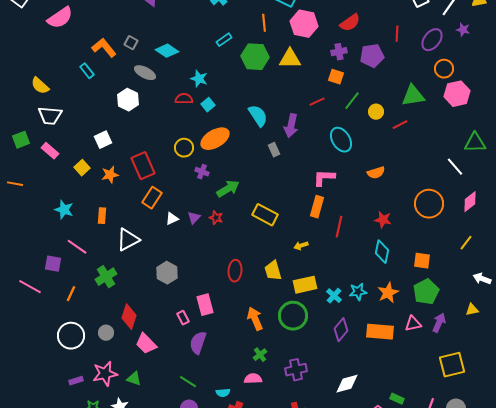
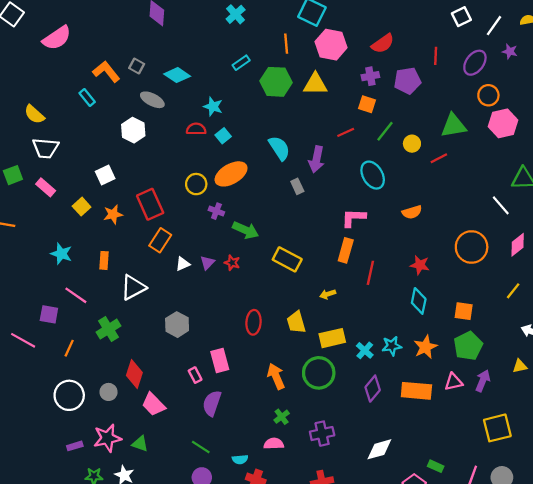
green arrow: (228, 189) -> (246, 230), turned 55

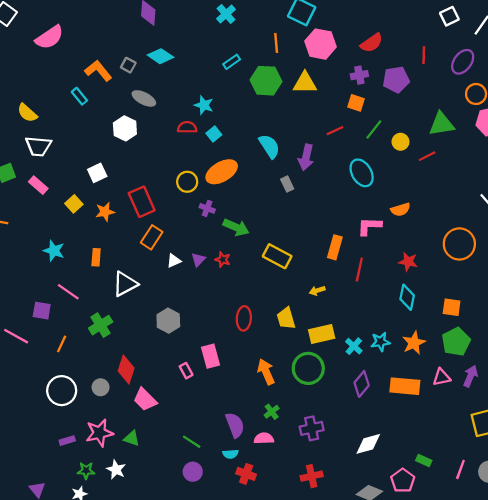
cyan diamond: (177, 75) -> (161, 56), moved
pink L-shape: (354, 218) -> (369, 226), moved
purple semicircle: (212, 403) -> (235, 425), moved, turned 140

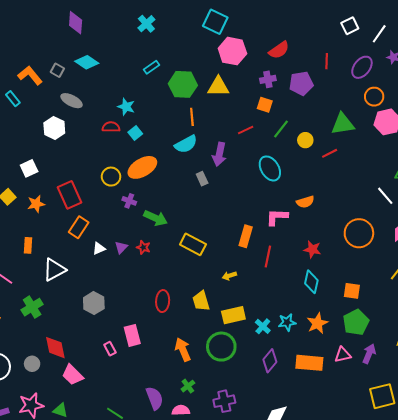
orange line: (276, 43) -> (192, 117), moved
cyan semicircle: (269, 146) -> (186, 144), turned 95
red diamond: (126, 369) -> (55, 348), turned -30

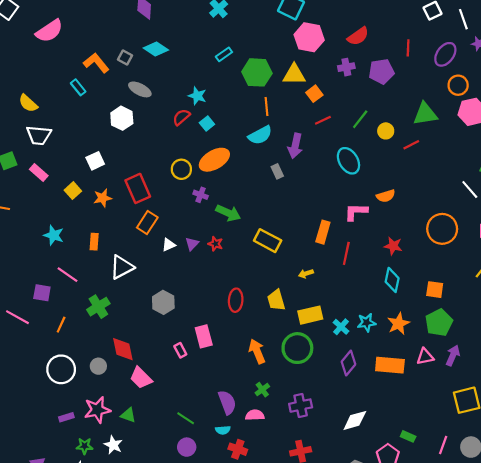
white line: (379, 34) -> (463, 19), turned -54
orange square: (265, 105) -> (314, 94), moved, turned 35
red semicircle: (111, 127) -> (181, 117), turned -42

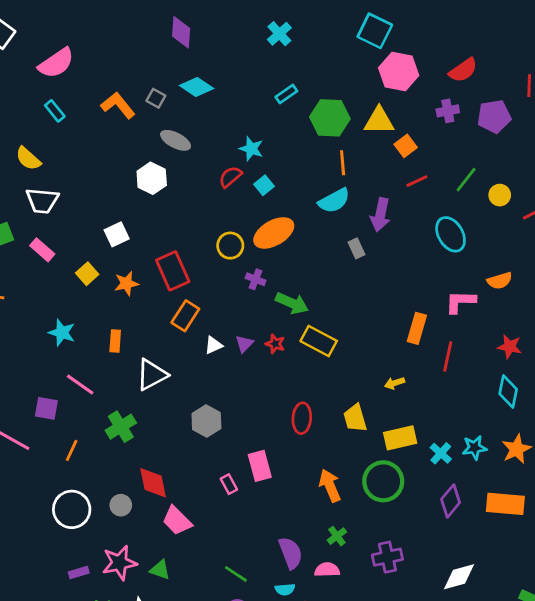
cyan rectangle: (78, 87) -> (55, 111), moved
yellow rectangle: (268, 241) -> (319, 341), moved

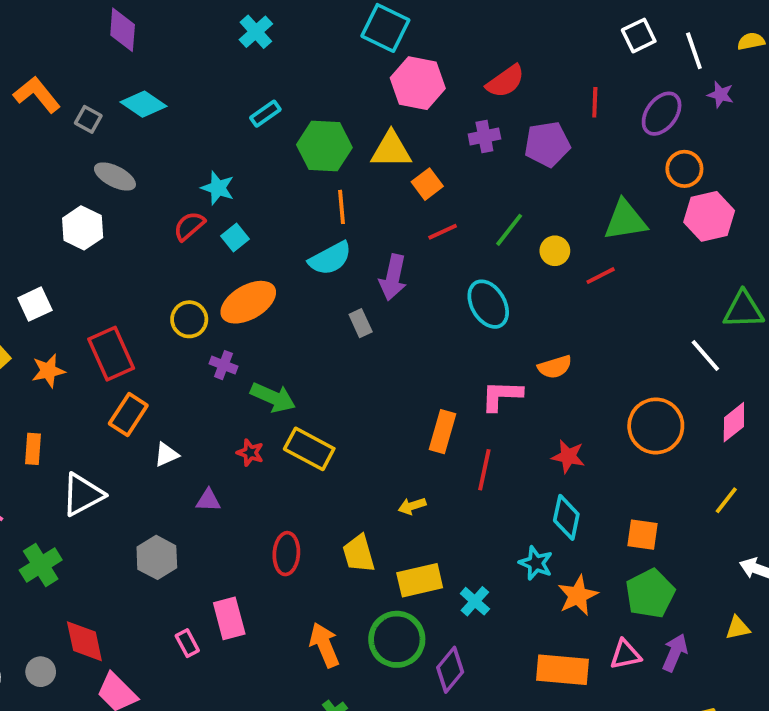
orange L-shape: (118, 105) -> (37, 95), moved
purple triangle: (244, 344) -> (208, 500), moved, turned 48
cyan star: (474, 448) -> (536, 563), moved, turned 30
purple diamond: (451, 501) -> (450, 670), moved

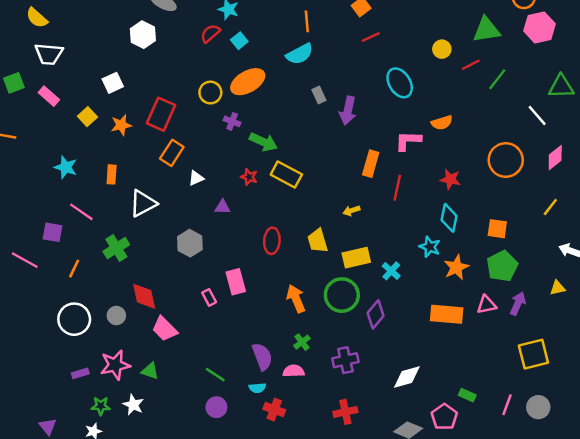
green line: (509, 230) -> (497, 79), moved
purple arrow: (393, 277) -> (348, 111), moved
red rectangle: (111, 354) -> (161, 114), turned 48

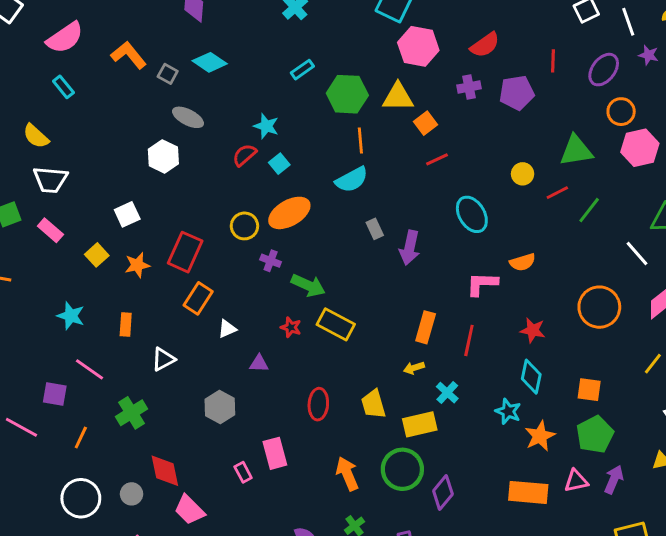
orange rectangle: (371, 164) -> (426, 327), moved
white triangle: (143, 203) -> (163, 359), size x0.7
cyan cross: (391, 271) -> (447, 393), moved

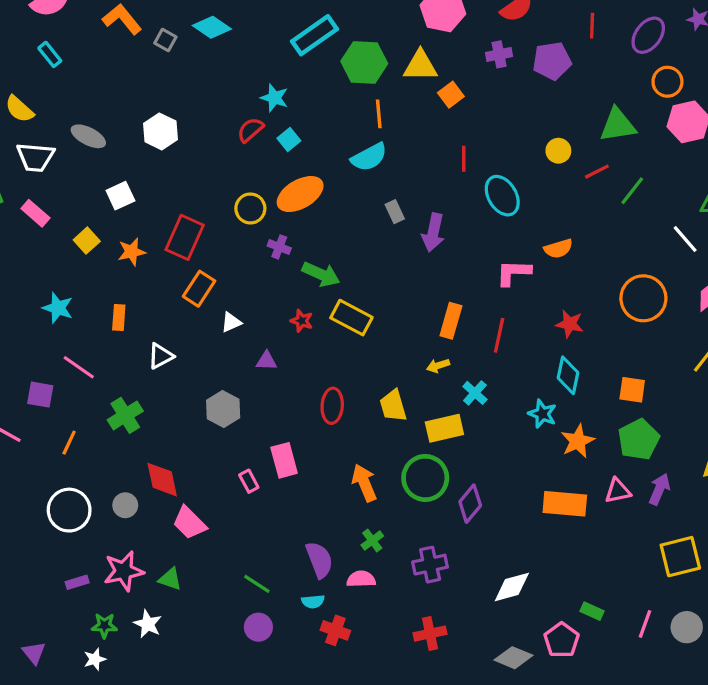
cyan rectangle: (302, 70) -> (315, 35), size x1.8
gray ellipse: (188, 117) -> (88, 136), moved
red line: (437, 159) -> (464, 159), moved, turned -65

